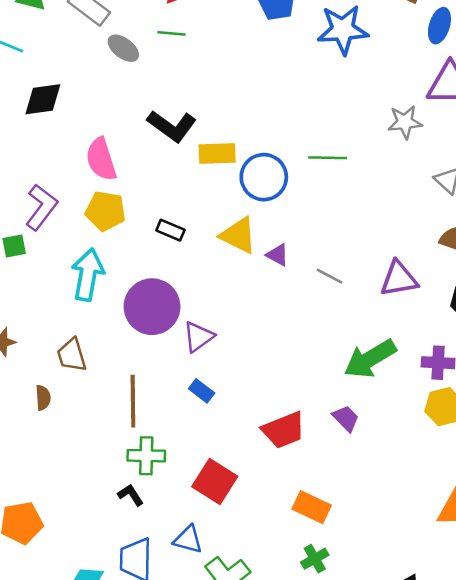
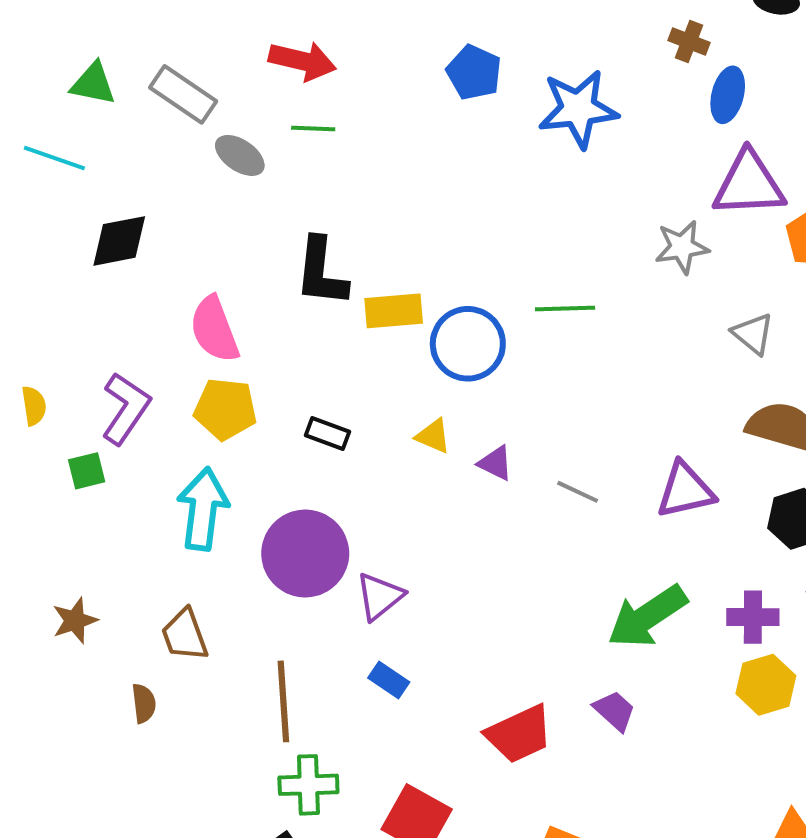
black L-shape: (172, 126) -> (321, 272), turned 63
yellow triangle: (238, 235) -> (433, 436), size x0.6

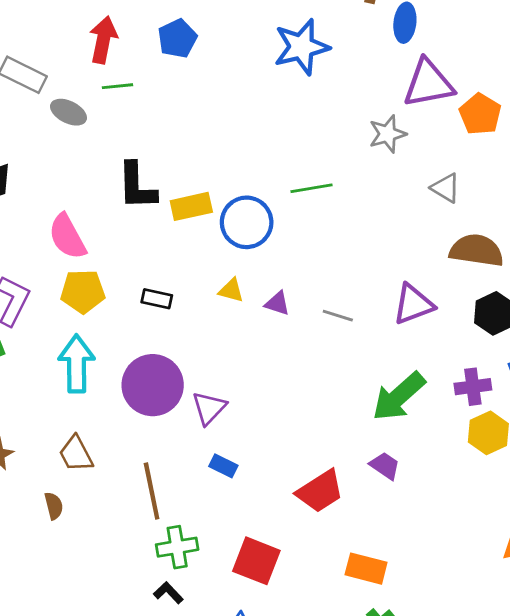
red arrow: (302, 61) -> (103, 40), turned -84
blue pentagon: (474, 72) -> (177, 39), moved, turned 30

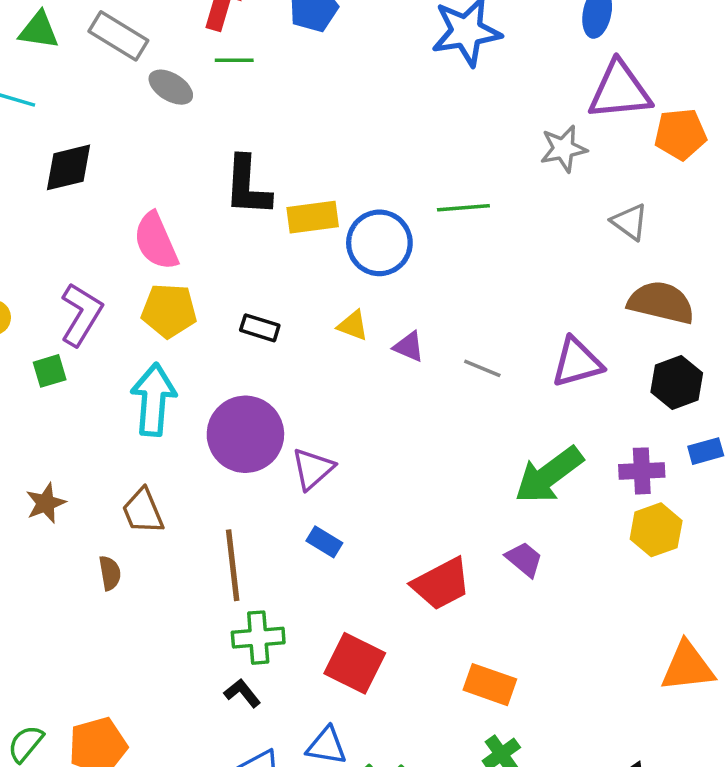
orange pentagon: (480, 114) -> (680, 134), turned 30

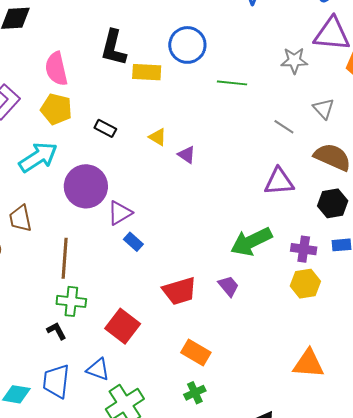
blue circle: (379, 243) -> (187, 45), moved
gray line: (482, 368) -> (284, 127), moved
cyan arrow: (154, 400) -> (38, 157), turned 42
blue rectangle: (324, 542) -> (133, 242), moved

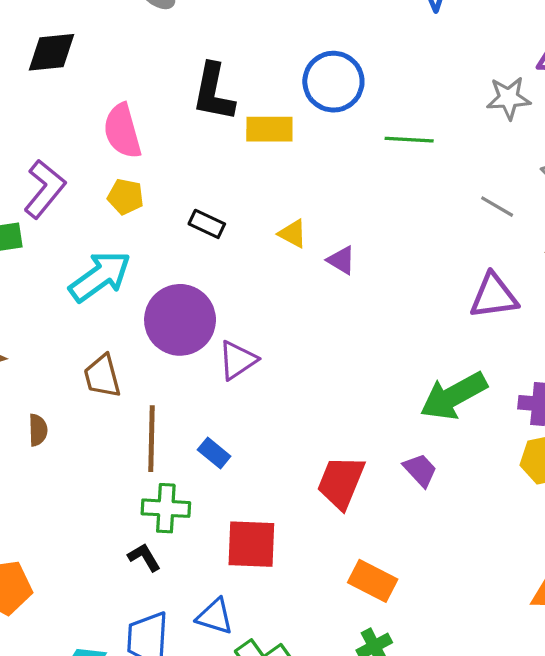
yellow pentagon: (56, 109) -> (126, 197), size x0.7
brown trapezoid: (20, 218) -> (102, 376), moved
blue rectangle: (133, 242) -> (214, 453), moved
red trapezoid: (180, 291) -> (341, 482), turned 132
red square: (123, 326) -> (251, 544), turned -32

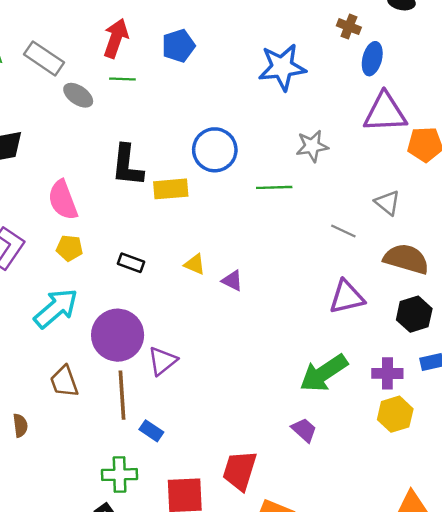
gray star: (509, 98) -> (312, 146), moved
brown line: (151, 439) -> (122, 395), moved
red trapezoid: (341, 482) -> (240, 470), moved

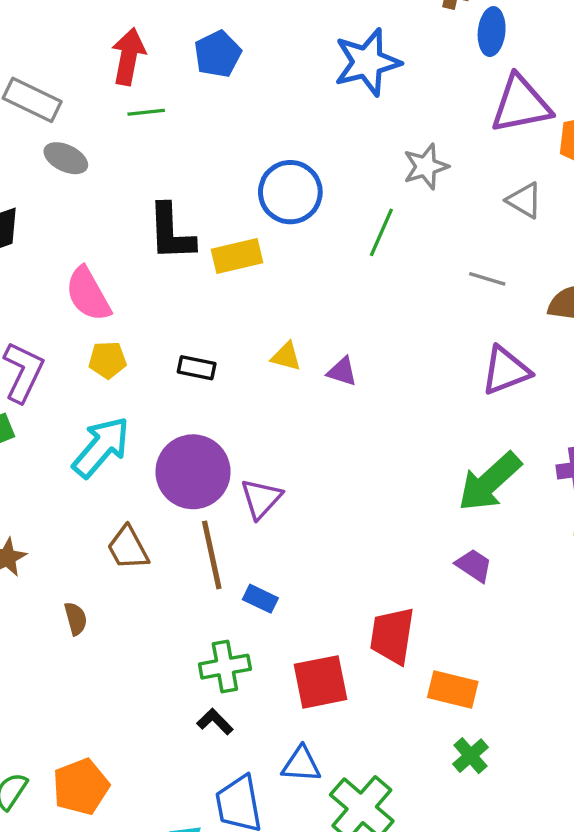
gray ellipse: (78, 95) -> (66, 158), moved
green line: (274, 187) -> (381, 232), turned -56
gray triangle: (387, 203) -> (524, 200), moved

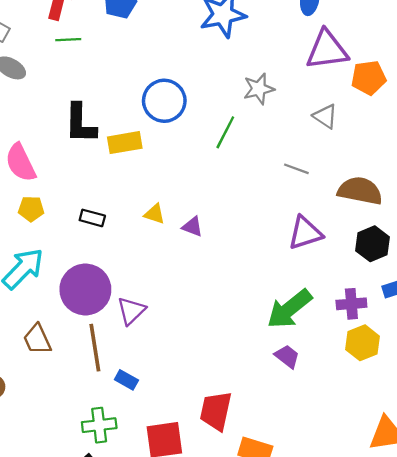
purple trapezoid: (474, 565) -> (287, 356), moved

